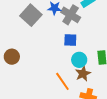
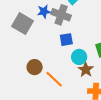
brown circle: (12, 57) -> (35, 67), moved
orange line: (62, 81) -> (54, 79), moved

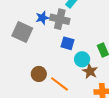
blue square: (66, 40) -> (67, 43), turned 32

